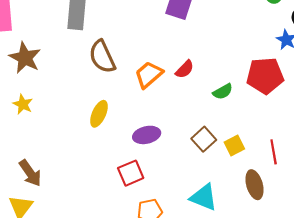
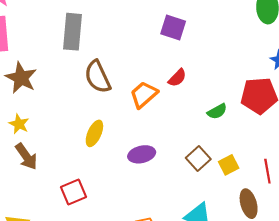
red semicircle: (185, 69) -> (177, 78), moved
brown arrow: (30, 173) -> (26, 156), moved
red square: (131, 173) -> (73, 192), moved

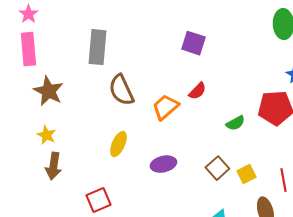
brown arrow: (26, 156) -> (53, 166), turned 44

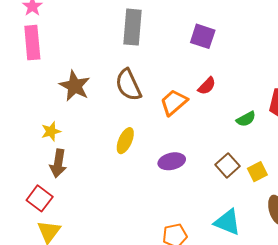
gray rectangle: (97, 47) -> (132, 27), moved
brown star: (48, 91) -> (75, 86), moved
yellow star: (46, 135) -> (51, 131), turned 30
red square: (98, 200) -> (40, 198), moved, turned -30

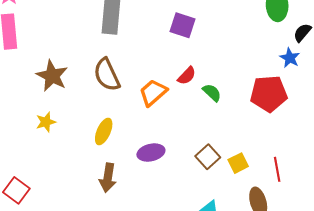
green semicircle: (246, 119) -> (212, 93), moved, turned -108
yellow star: (51, 131) -> (46, 122), moved
brown arrow: (58, 163) -> (108, 178), moved

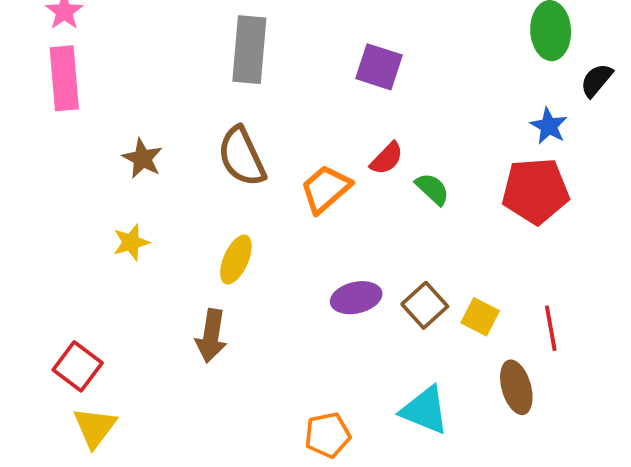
blue star: (290, 58) -> (549, 126), moved
brown star: (52, 76) -> (142, 158), size x0.7
purple ellipse: (151, 153) -> (356, 298), moved
yellow square: (238, 163) -> (480, 317), turned -36
brown arrow: (108, 178) -> (211, 336), moved

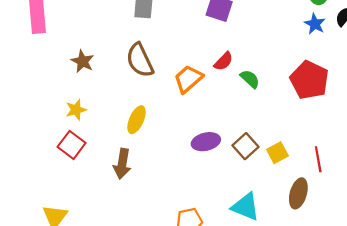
blue star: (549, 126) -> (315, 24), moved
red pentagon: (535, 191) -> (309, 80), turned 30
yellow square: (480, 317) -> (277, 153), turned 35
red square: (78, 366) -> (72, 145), moved
brown ellipse: (516, 387) -> (298, 193), turned 32

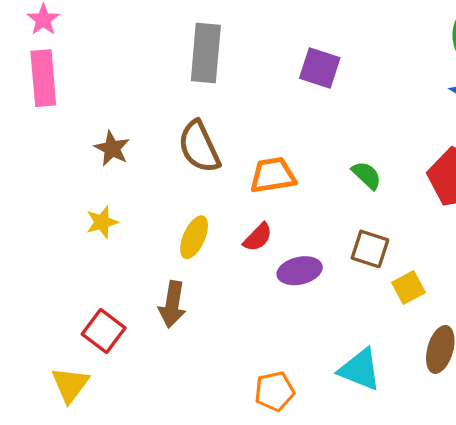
red semicircle: (223, 61) -> (258, 237), moved
orange trapezoid: (188, 79) -> (273, 175), turned 32
red square: (72, 145) -> (104, 331), moved
brown square: (245, 146) -> (370, 249), moved, turned -30

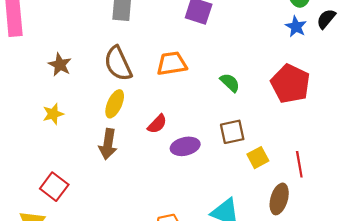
orange trapezoid: (273, 175) -> (172, 64), moved
yellow ellipse: (194, 237) -> (115, 104), moved
brown square: (370, 249) -> (232, 132), turned -30
brown arrow: (172, 304) -> (108, 144), moved

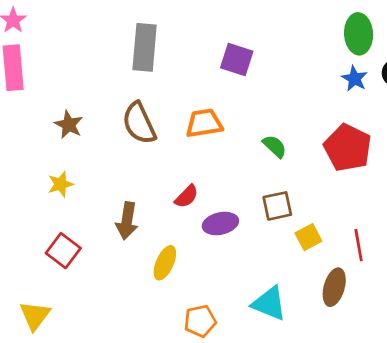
yellow ellipse: (115, 104) -> (165, 263), moved
red square: (54, 187) -> (63, 251), moved

